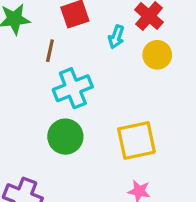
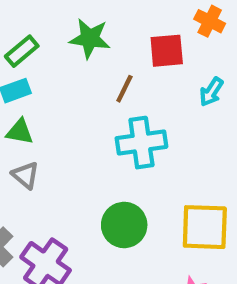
green circle: (65, 137) -> (124, 225), moved

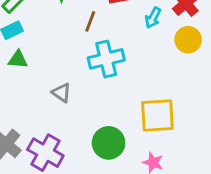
gray triangle: (26, 175) -> (61, 93), moved
green circle: (124, 225) -> (109, 143), moved

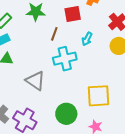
cyan arrow: (153, 18) -> (87, 39), moved
gray triangle: (61, 93) -> (35, 81), size x1.5

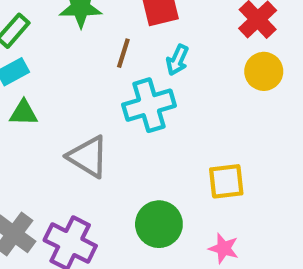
cyan arrow: (87, 39) -> (177, 60), moved
yellow square: (98, 96) -> (226, 181), size x0.7

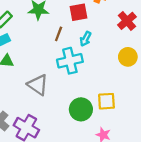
yellow circle: (264, 71) -> (128, 57), moved
green circle: (159, 224) -> (81, 109), moved

